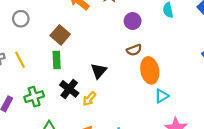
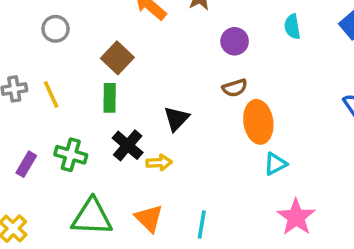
green cross: (34, 97) -> (71, 155), turned 30
yellow arrow: (89, 99) -> (159, 163), turned -136

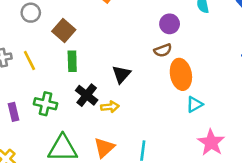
purple circle: (235, 41) -> (170, 24), moved
brown square: (117, 58) -> (64, 31), moved
purple rectangle: (26, 164) -> (14, 112), turned -42
orange triangle: (149, 218) -> (104, 148), turned 35

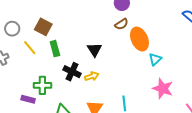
gray circle: (31, 13) -> (12, 29), moved
yellow line: (29, 60) -> (30, 48), moved
purple rectangle: (14, 112) -> (28, 99), moved, turned -48
pink star: (211, 142) -> (163, 89), moved

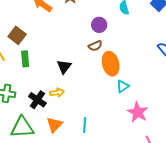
black cross: (72, 72) -> (37, 100), moved
pink star: (163, 89) -> (138, 112), moved

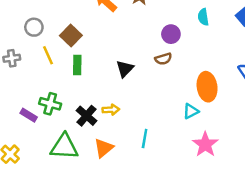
orange ellipse: (111, 64) -> (207, 87), moved
black triangle: (64, 67) -> (125, 69), moved
cyan line: (85, 125) -> (145, 138), moved

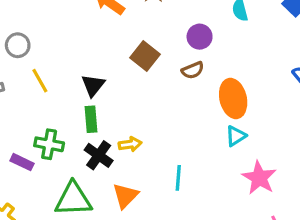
brown square: (71, 36) -> (145, 56), moved
green rectangle: (77, 65) -> (91, 119), moved
black triangle: (125, 69) -> (93, 85), moved
orange ellipse: (207, 87) -> (233, 99), moved

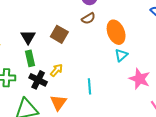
brown square: (145, 56) -> (59, 34), moved
yellow arrow: (130, 144) -> (56, 70), turned -32

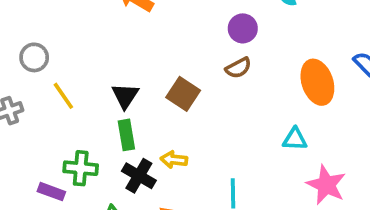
orange ellipse: (116, 32) -> (317, 82), moved
cyan triangle: (121, 55) -> (295, 139), turned 40
yellow arrow: (56, 70) -> (174, 160), turned -128

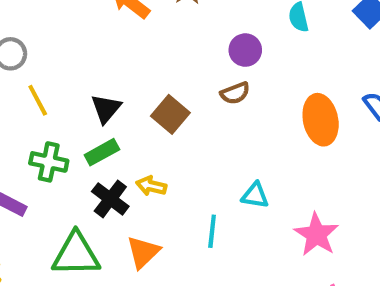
green rectangle: (126, 135) -> (102, 152), turned 64
cyan triangle: (295, 139) -> (255, 195), moved
green cross: (81, 168) -> (49, 162), moved

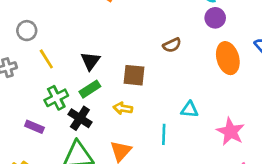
purple circle: (245, 50) -> (215, 18), moved
brown square: (170, 114) -> (134, 75), moved, turned -30
green cross: (49, 162) -> (56, 98), turned -35
black cross: (110, 199) -> (80, 118), moved

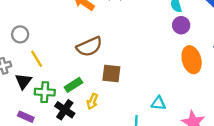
brown semicircle: (172, 45) -> (89, 47), moved, size x1.6
black triangle: (90, 61) -> (23, 81), moved
green cross: (56, 98) -> (45, 92), turned 30
yellow arrow: (123, 108) -> (92, 101), moved, turned -77

